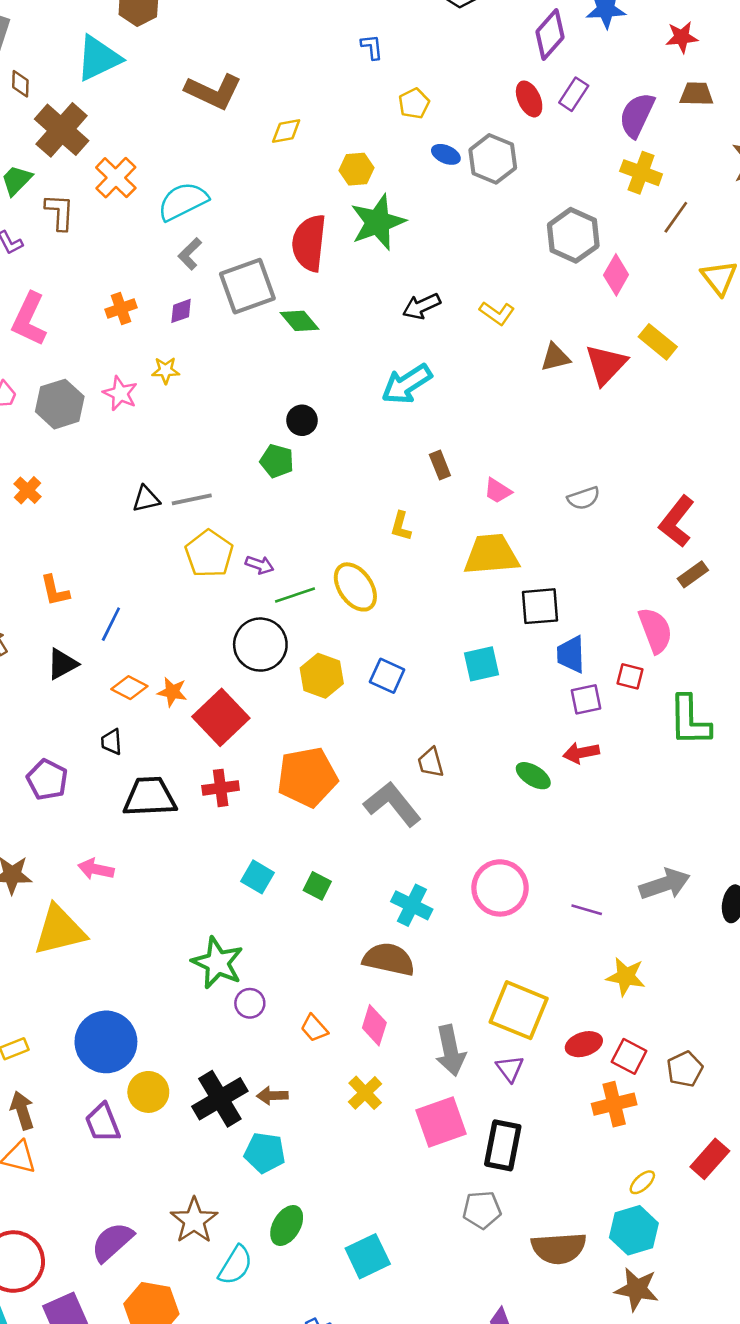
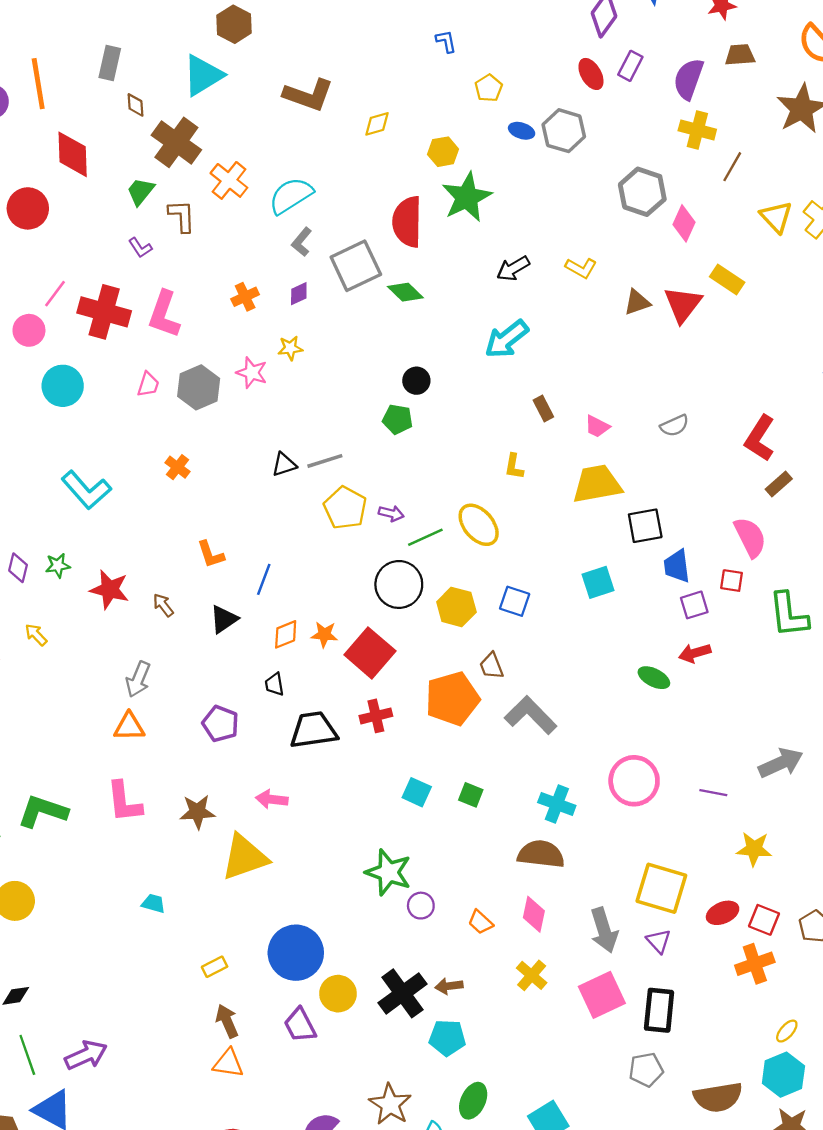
orange diamond: (129, 688) -> (286, 634), turned -44
brown trapezoid: (431, 762) -> (491, 666), moved

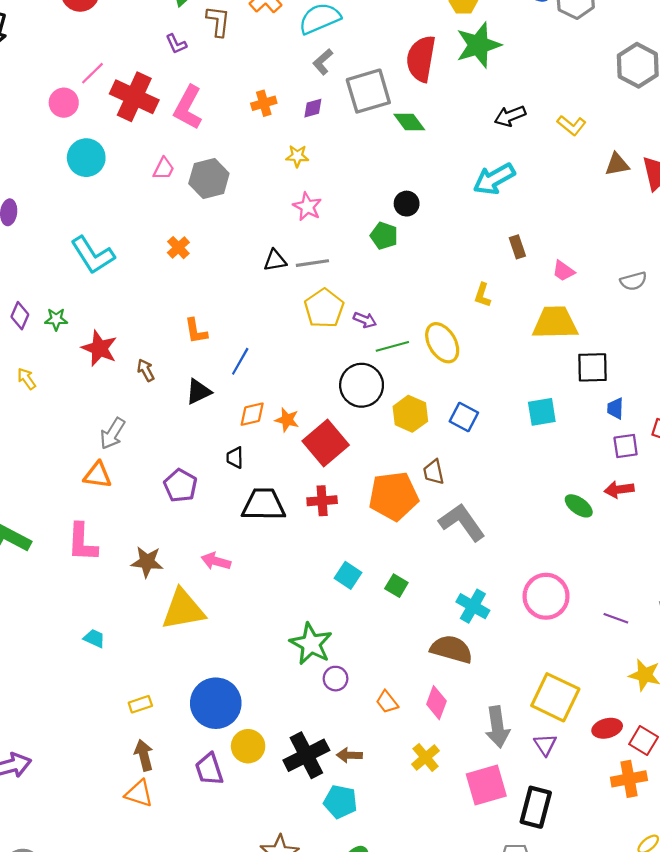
pink star: (252, 373) -> (307, 207), moved
blue trapezoid: (677, 566) -> (615, 408), size x0.7

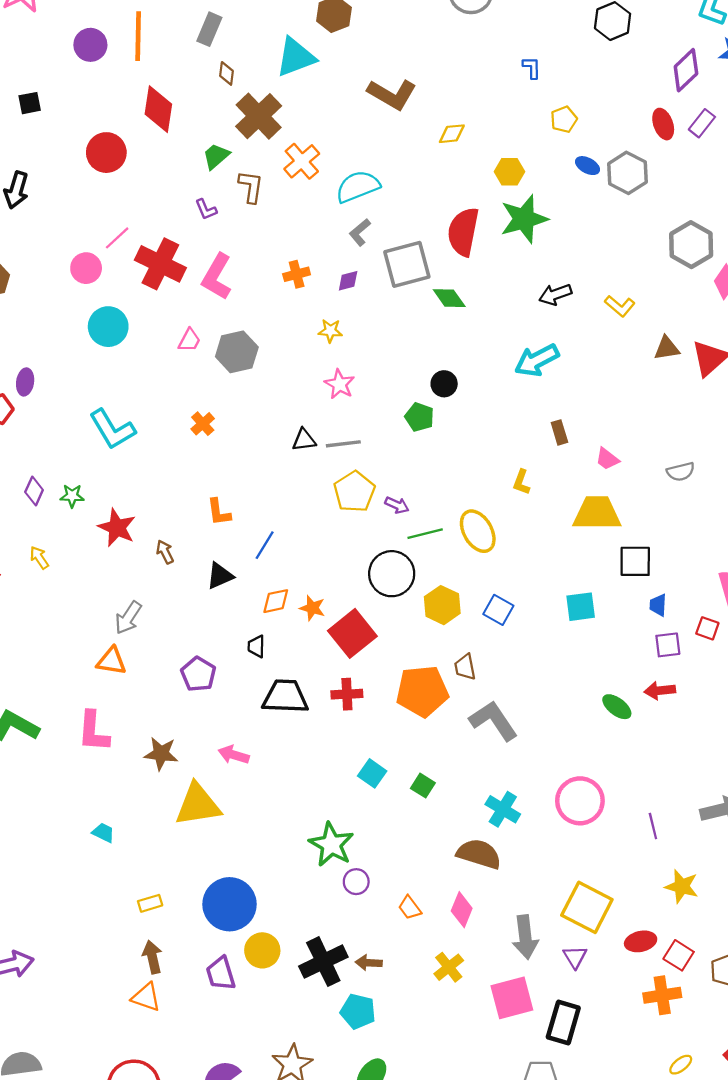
purple line: (616, 618) -> (653, 826), turned 55

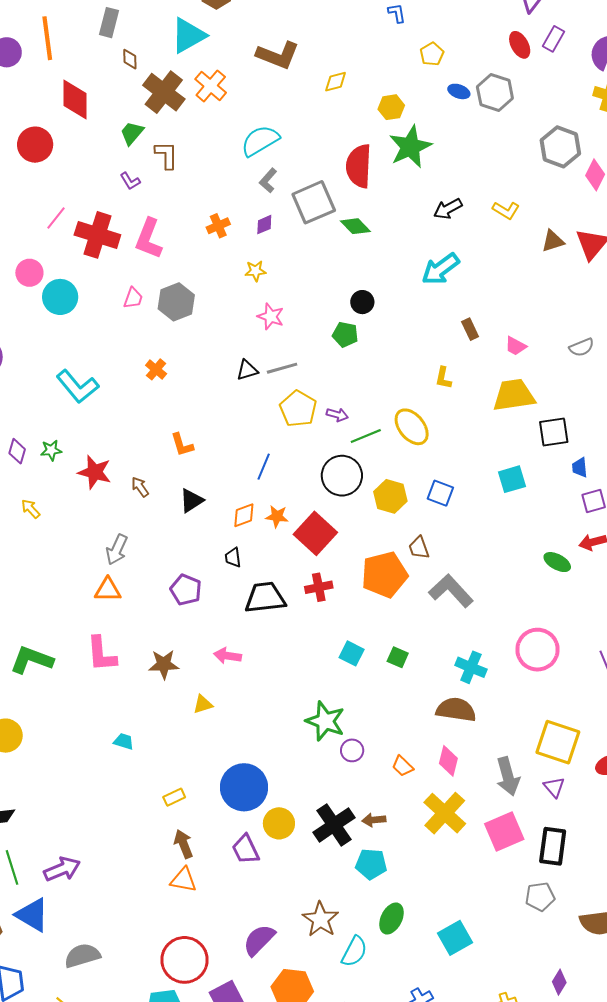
orange cross: (302, 161) -> (211, 86), moved
pink circle: (86, 268) -> (29, 273), moved
blue line: (265, 545) -> (264, 467), moved
yellow triangle: (198, 805) -> (203, 704), size x0.5
yellow cross: (449, 967) -> (445, 813), size x1.6

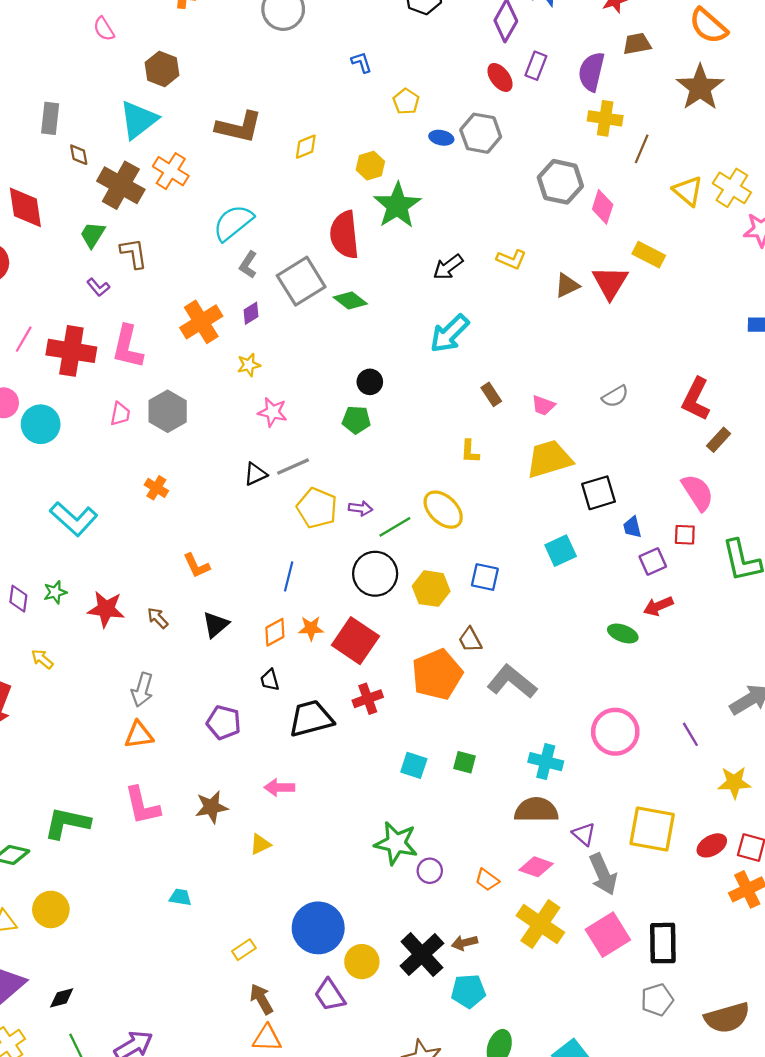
orange cross: (218, 226) -> (201, 322), size x1.6
pink diamond: (448, 761) -> (536, 867), turned -76
purple triangle: (554, 787) -> (584, 834), moved

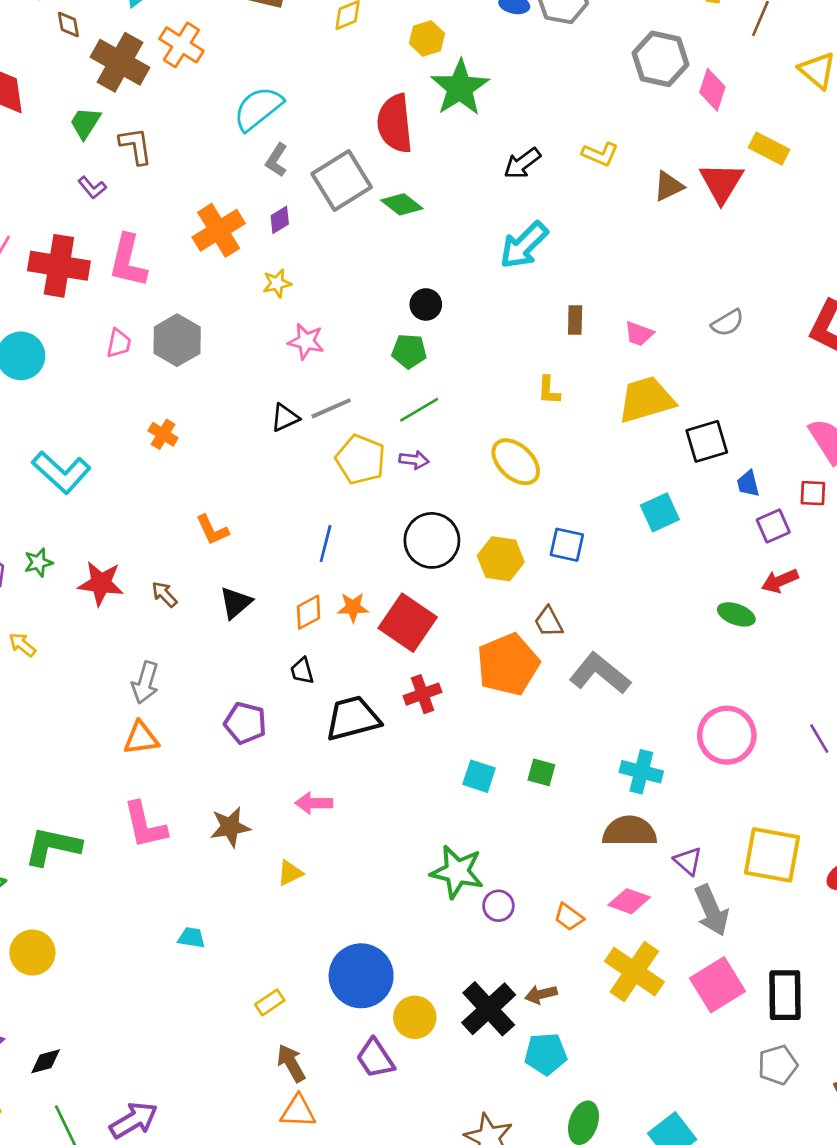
brown rectangle: (491, 394) -> (575, 320), turned 35
green line: (395, 527) -> (419, 410), moved

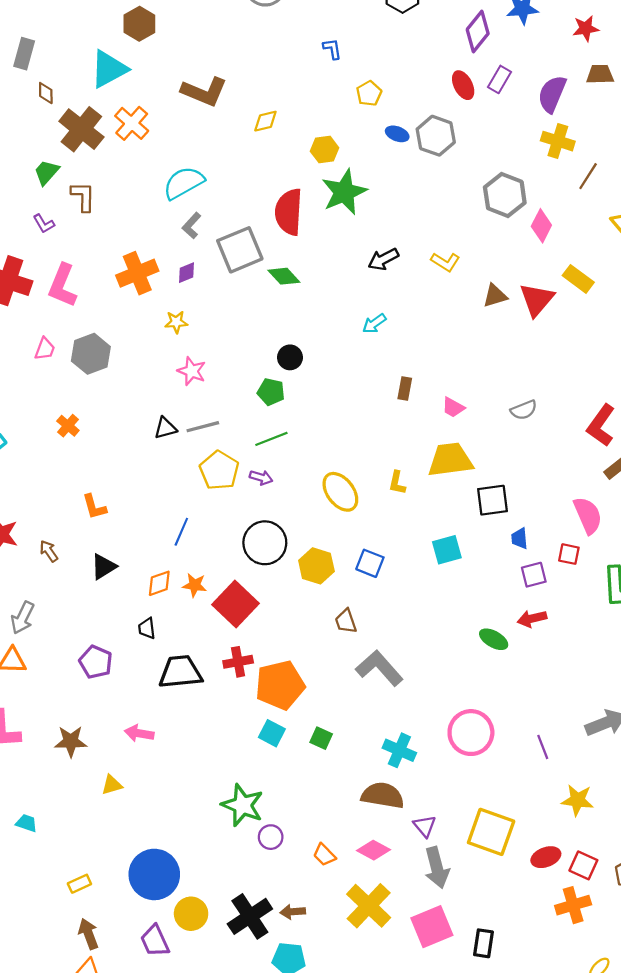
cyan arrow: (524, 245) -> (374, 324), size x0.6
yellow L-shape: (549, 390) -> (397, 483), moved
orange pentagon: (508, 664) -> (280, 685), moved
black rectangle: (785, 995) -> (483, 943), size x0.7

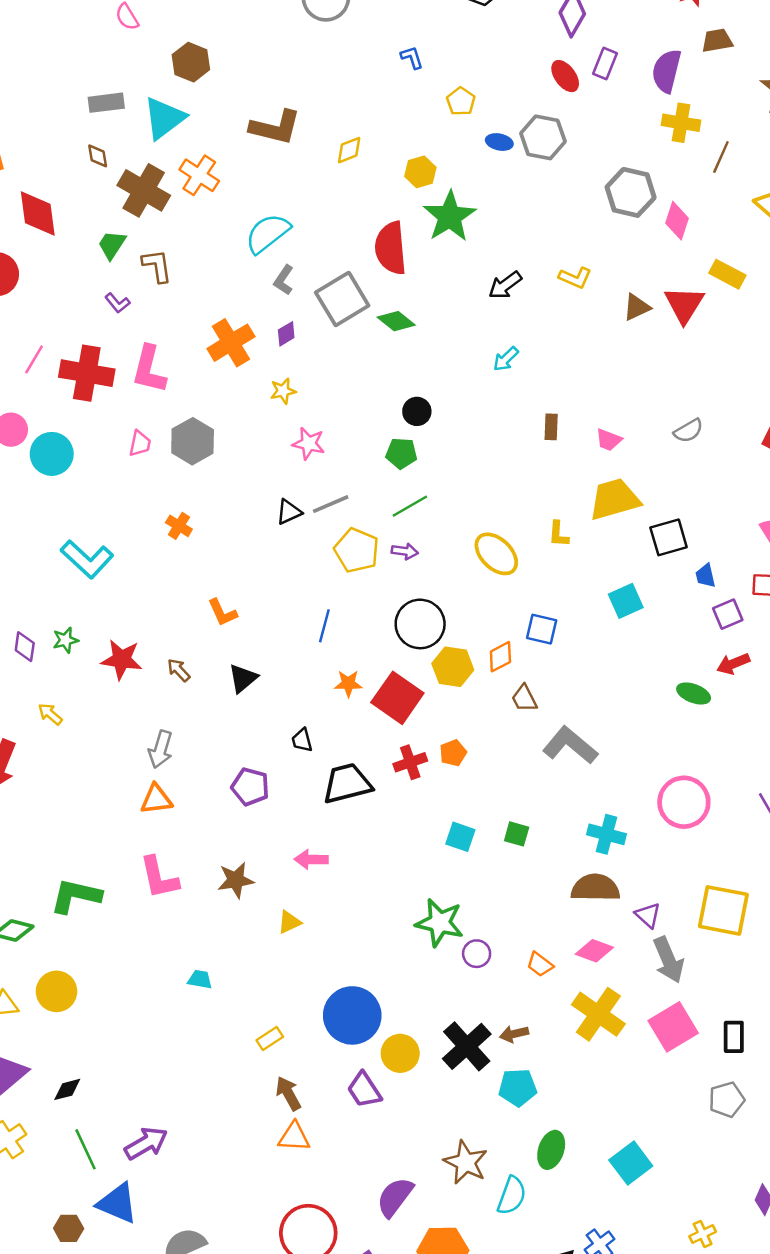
gray rectangle: (24, 54) -> (106, 103), moved, turned 76
yellow hexagon: (316, 566) -> (453, 667), moved
orange diamond: (159, 583) -> (500, 657), moved
orange pentagon: (280, 685) -> (453, 753), moved, size x0.5

